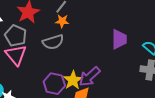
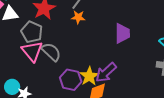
purple trapezoid: (119, 39) -> (122, 33), moved
gray semicircle: (53, 42) -> (51, 52), moved, turned -120

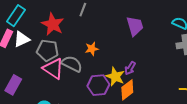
orange star: (78, 17) -> (92, 49), moved
purple arrow: (106, 72) -> (130, 68), size x0.6

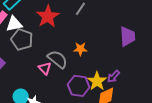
gray pentagon: (48, 50) -> (22, 40), moved
pink triangle: (53, 69) -> (45, 68), moved, size x0.6

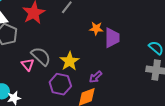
orange star: (80, 49) -> (96, 29), moved
yellow star: (97, 81) -> (69, 61), moved

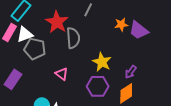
purple trapezoid: (112, 38) -> (139, 30), turned 140
gray semicircle: (41, 56) -> (73, 38), moved, turned 55

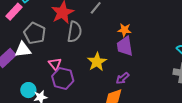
purple trapezoid: (139, 30) -> (125, 46), moved, turned 30
white triangle: (25, 34) -> (23, 50), moved
purple hexagon: (98, 86) -> (63, 78), moved

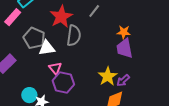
white triangle: (23, 50) -> (47, 48), moved
yellow star: (97, 62) -> (108, 76), moved

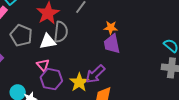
white triangle: (47, 48) -> (48, 41), moved
yellow star: (108, 76) -> (79, 82), moved
purple arrow: (123, 80) -> (95, 74), moved, size x1.5

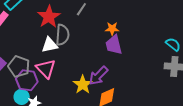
gray pentagon: (21, 35) -> (19, 67), moved
pink triangle: (43, 65) -> (46, 69), size x1.5
purple hexagon: (51, 79) -> (27, 80), moved

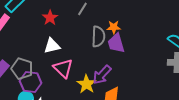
red star: (49, 17) -> (50, 18), size x0.7
gray semicircle: (62, 35) -> (98, 37), moved
pink triangle: (46, 69) -> (63, 68), moved

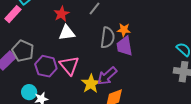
white triangle: (52, 46) -> (67, 33), moved
gray pentagon: (22, 69) -> (23, 51), moved
purple hexagon: (31, 82) -> (46, 66), moved

